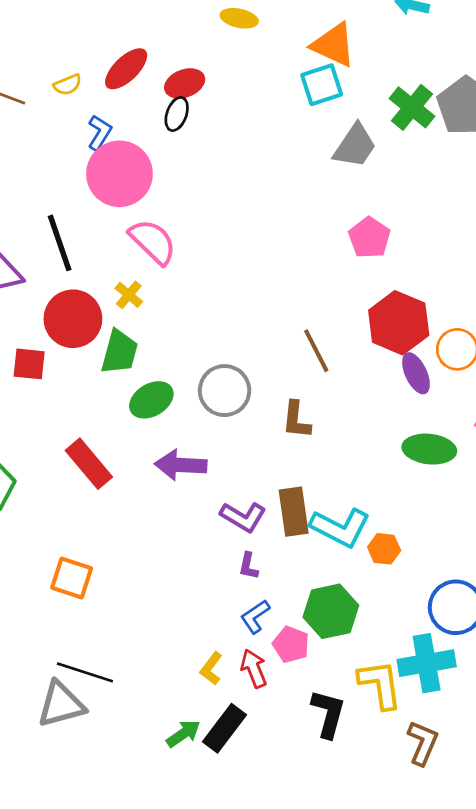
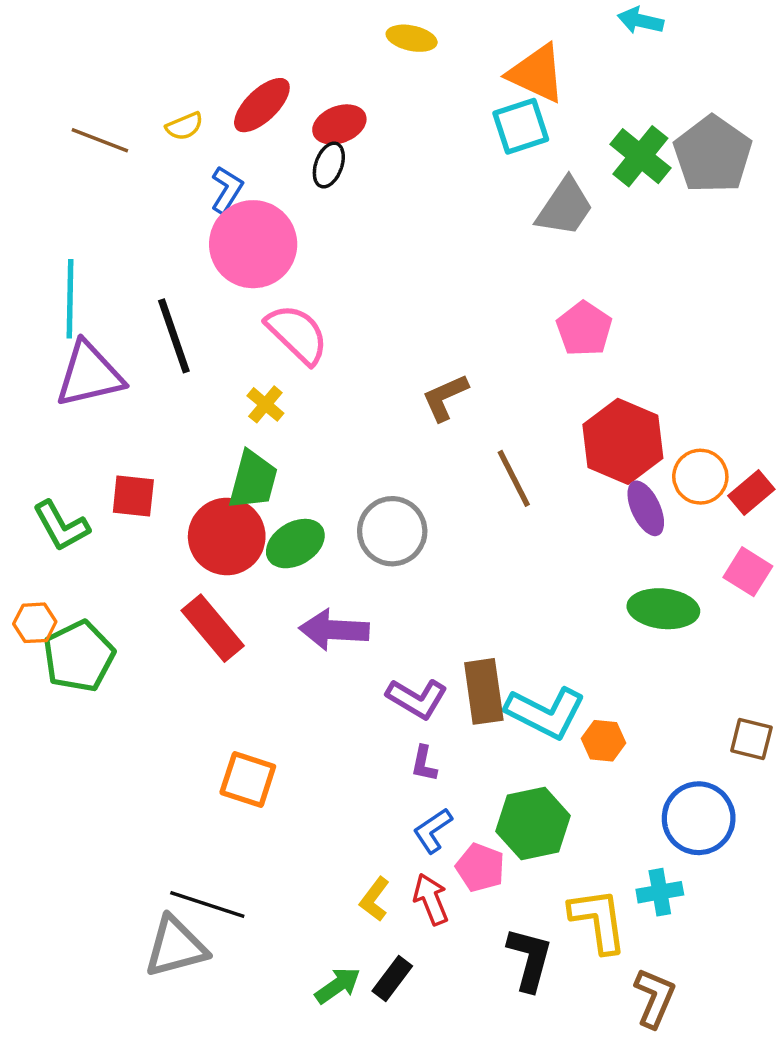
red circle: (73, 319) -> (227, 537), moved
brown L-shape: (296, 420) -> (445, 397), moved, turned 60
orange square: (72, 578) -> (248, 779), moved
cyan cross: (427, 663) -> (660, 892), size x0.6
black rectangle: (225, 728) -> (392, 978), size x0.7

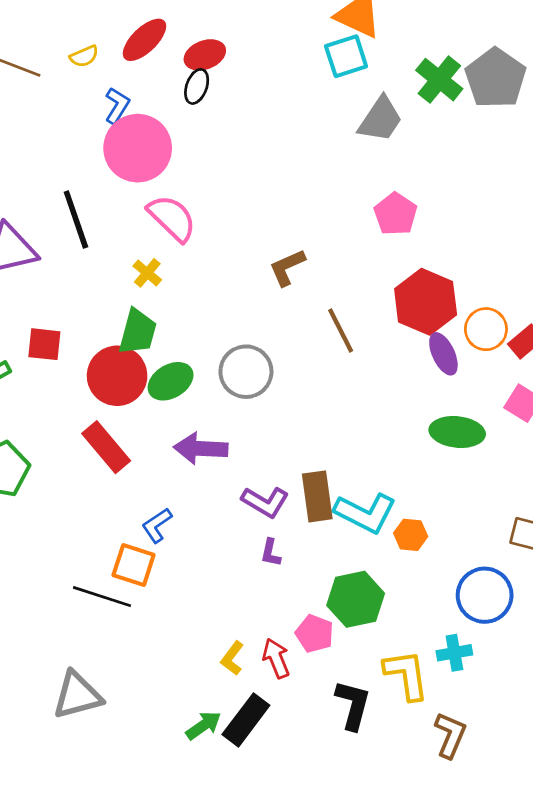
blue L-shape: (433, 831) -> (157, 525), moved
black line: (207, 905) -> (102, 597), moved
black rectangle: (392, 978) -> (246, 720), size x1.5

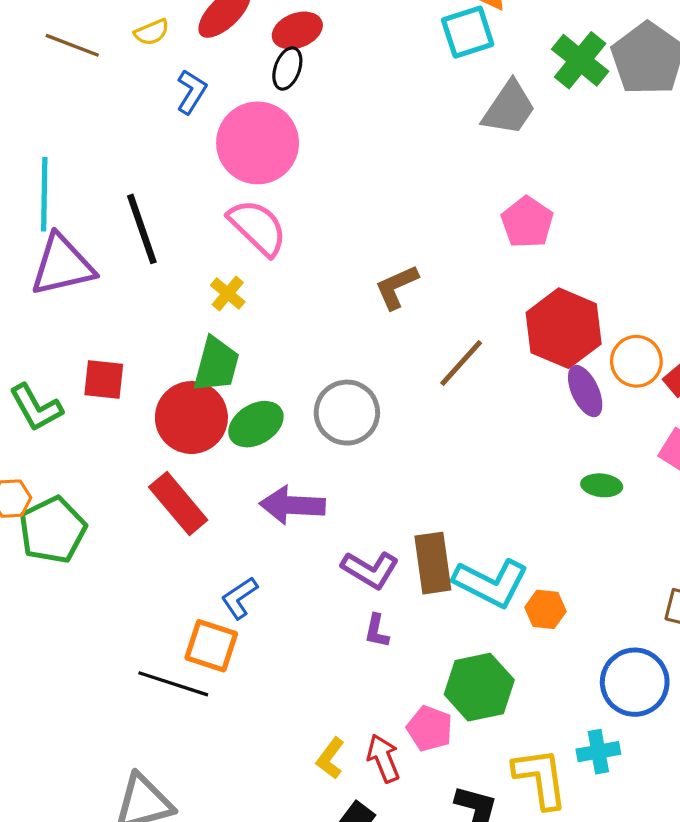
pink circle: (138, 148) -> (258, 143), moved
brown line: (341, 331) -> (461, 363), turned 69
green ellipse: (457, 432) -> (602, 485), size x0.6

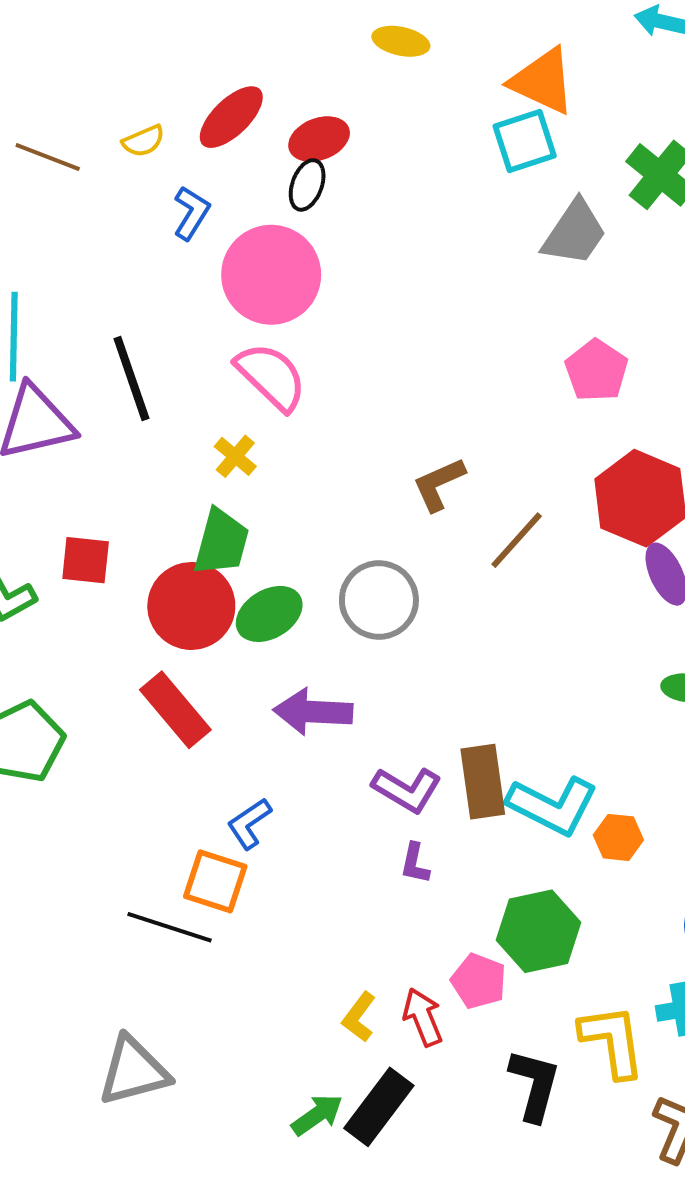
brown L-shape: (397, 287) -> (439, 484), moved

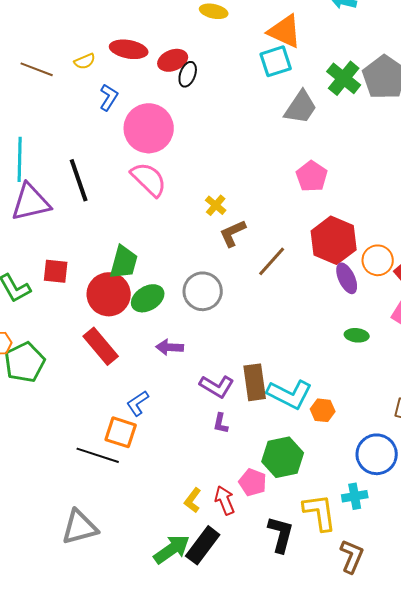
red ellipse: (231, 117) -> (129, 49), turned 54
black ellipse: (307, 185) -> (188, 74), moved
yellow cross: (235, 456) -> (216, 205), moved
purple arrow: (313, 712) -> (170, 347), size x0.7
green arrow: (317, 1115) -> (172, 549), size x1.4

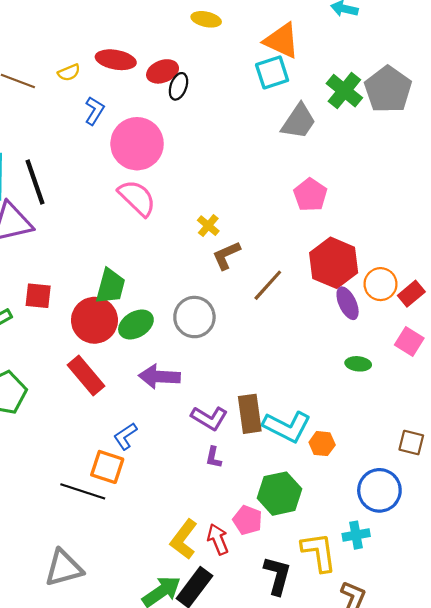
black line: (79, 180) -> (35, 182), moved
purple arrow: (170, 347) -> (159, 377), size x1.4
yellow L-shape: (193, 500) -> (184, 539), size x1.5

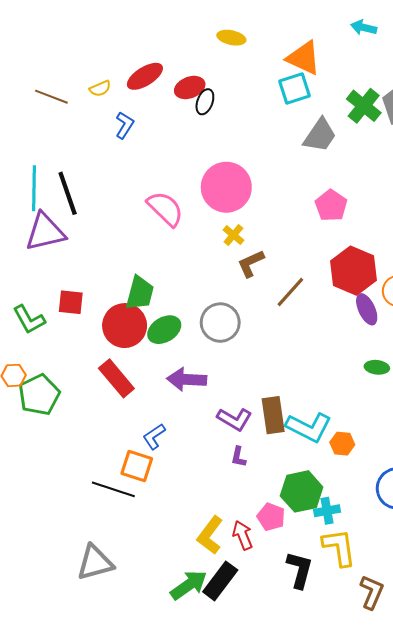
red ellipse: (116, 60) -> (145, 76), turned -42
pink circle: (137, 144) -> (226, 187), moved
cyan cross: (356, 535) -> (327, 511), moved

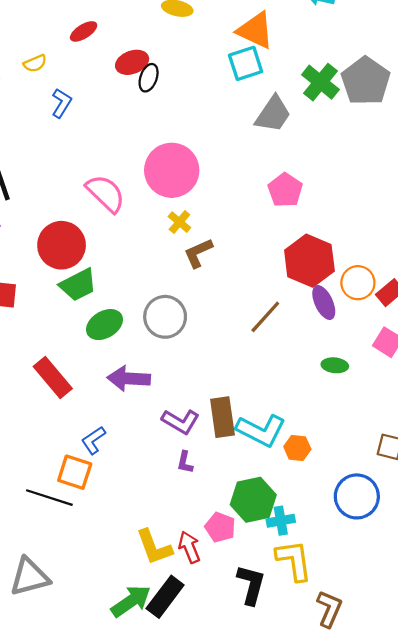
red ellipse: (145, 76) -> (84, 31), moved, size x0.7
brown line: (290, 292) -> (265, 317), moved
green trapezoid: (140, 293) -> (78, 285), turned 48
red circle: (125, 326) -> (62, 245), moved
yellow L-shape: (210, 535) -> (154, 547), turned -57

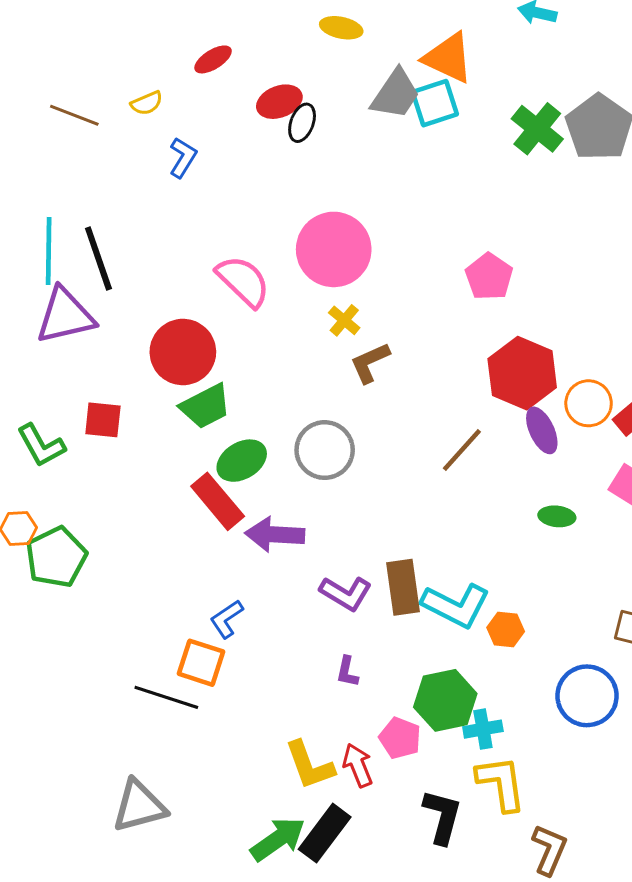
gray trapezoid: (273, 114) -> (396, 94), moved
red rectangle: (53, 377) -> (218, 501), moved
purple L-shape: (185, 462) -> (347, 672), moved

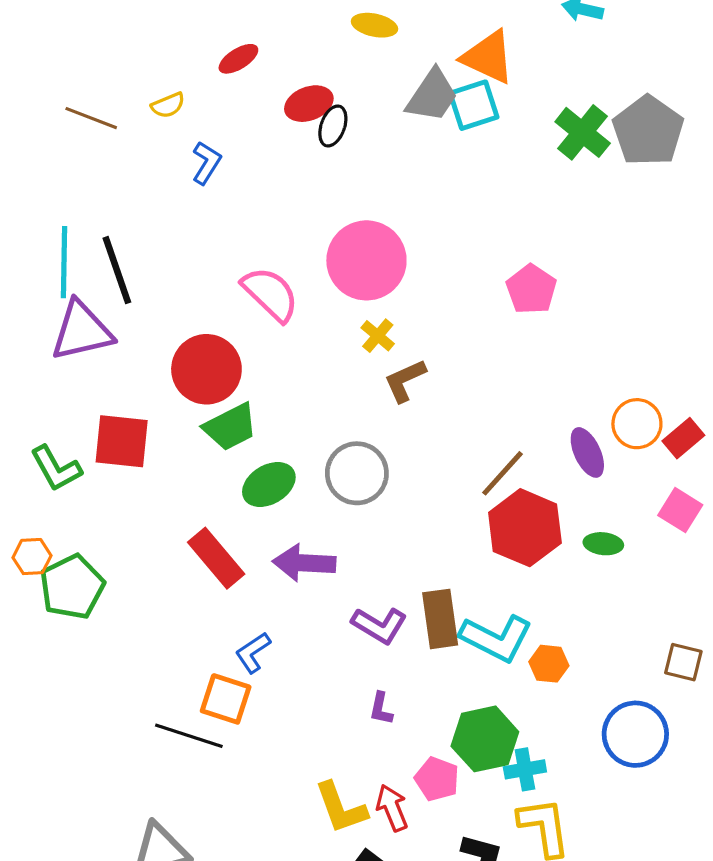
red hexagon: (522, 373) -> (525, 528), moved
red square: (103, 420) -> (122, 441), size x1.4
red rectangle: (218, 501) -> (216, 558), moved

